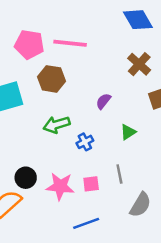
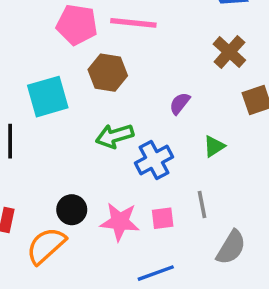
blue cross: (85, 142) -> (154, 160), size x1.5

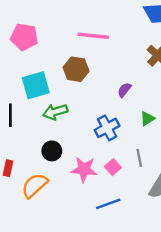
pink pentagon: (77, 25) -> (24, 37), moved
green arrow: (115, 136) -> (55, 112), moved
black circle: (72, 210) -> (52, 151), moved
pink square: (163, 218) -> (113, 167), turned -35

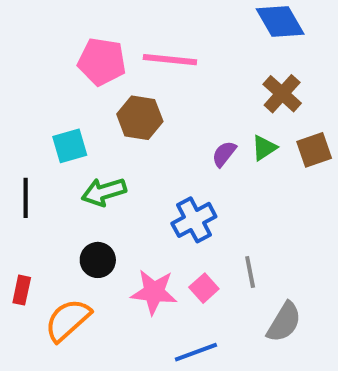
pink pentagon: (24, 37) -> (102, 62), moved
cyan square: (36, 85) -> (70, 146), size x0.7
green triangle: (147, 119) -> (264, 148), moved

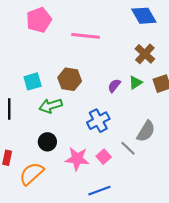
pink pentagon: (102, 62) -> (39, 20), moved, turned -30
brown hexagon: (140, 118) -> (70, 79), moved
gray line: (250, 272) -> (128, 148), turned -35
gray semicircle: (284, 322) -> (146, 131), moved

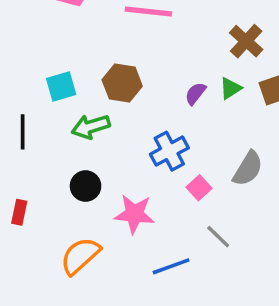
gray line: (128, 148) -> (218, 237), moved
pink square: (104, 157) -> (199, 188), moved
orange semicircle: (32, 174) -> (80, 256), moved

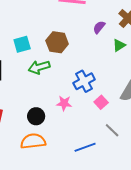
purple semicircle: (195, 93) -> (99, 27), moved
black circle: (86, 186) -> (36, 116), moved
pink star: (134, 214) -> (64, 103), moved, size x0.7
orange semicircle: (80, 256) -> (33, 141), turned 35

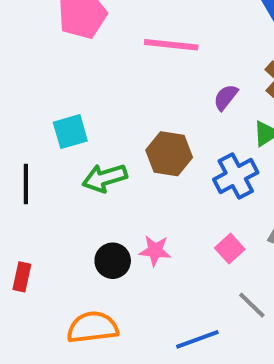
brown hexagon: (57, 42) -> (169, 154), moved
blue cross: (84, 81) -> (236, 176), moved
black circle: (36, 116) -> (113, 261), moved

